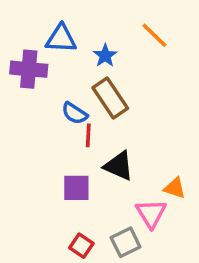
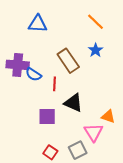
blue star: (105, 56) -> (96, 50), moved
purple cross: (29, 69) -> (18, 65), moved
blue semicircle: (75, 113) -> (33, 74), moved

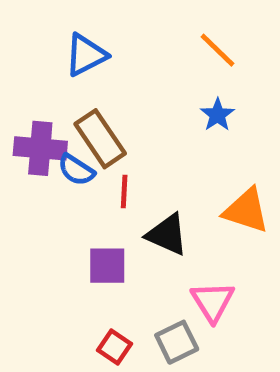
blue triangle: (38, 24) -> (86, 55), turned -30
brown rectangle: (68, 61) -> (100, 139), moved
orange triangle: (108, 116) -> (246, 211), moved, size x1.5

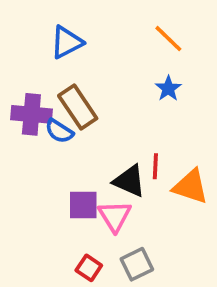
red line: (124, 191) -> (155, 166), moved
orange triangle: (246, 211) -> (191, 187), moved
pink triangle: (213, 302) -> (115, 216), moved

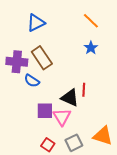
blue semicircle: (59, 131) -> (32, 81), moved
orange triangle: (191, 187) -> (103, 136), moved

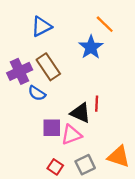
blue star: (91, 48) -> (91, 47), moved, size x1.5
purple cross: (17, 62) -> (20, 71), turned -30
pink triangle: (62, 117) -> (71, 135), turned 42

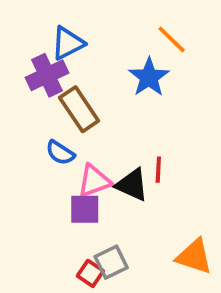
purple cross: (20, 71) -> (47, 75), moved
pink triangle: (71, 135) -> (94, 181), moved
gray square: (85, 165) -> (111, 262), moved

